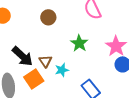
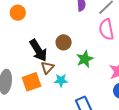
brown circle: (48, 17) -> (64, 42), moved
black arrow: (22, 56) -> (38, 50), moved

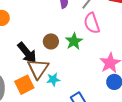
green star: (85, 59) -> (74, 41), moved
brown triangle: (47, 68) -> (38, 69), size x1.6

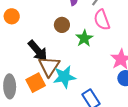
brown circle: (51, 41) -> (62, 25), moved
cyan star: (53, 79) -> (64, 77), size x1.6

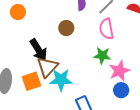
green star: (84, 38) -> (102, 56), moved, turned 30

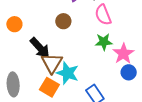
orange circle: (18, 12) -> (14, 24), moved
cyan star: (61, 80) -> (68, 73), turned 30
orange square: (32, 81) -> (49, 87), moved, turned -30

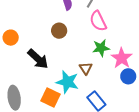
brown triangle: (52, 63) -> (86, 68), moved, size x0.6

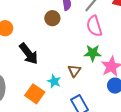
brown circle: (59, 31) -> (52, 18), moved
cyan star: (67, 82) -> (54, 81), size x0.6

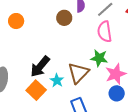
black arrow: (29, 54) -> (40, 67), moved, turned 70
brown triangle: (74, 71) -> (78, 73), size x1.6

